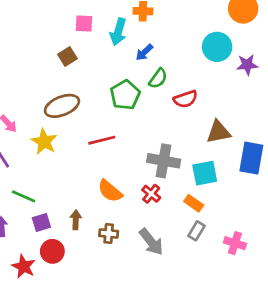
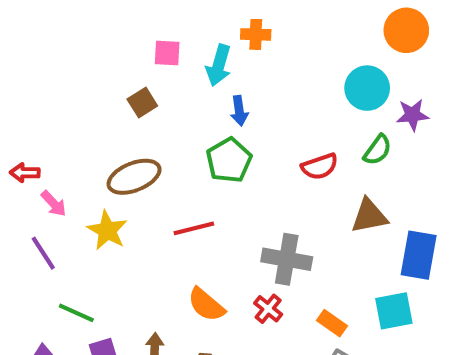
blue arrow: (144, 52) -> (239, 111), moved, turned -54
green semicircle: (158, 78) -> (377, 150), moved
cyan square: (205, 173) -> (394, 311), moved

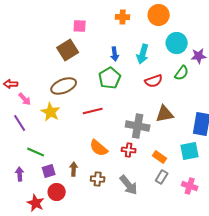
orange circle: (406, 30) -> (159, 15), moved
cyan arrow: (219, 65) -> (143, 54), moved
brown square: (142, 103) -> (68, 50), size x1.5
brown triangle: (369, 216) -> (165, 114), moved
red cross: (268, 309) -> (129, 150), turned -32

